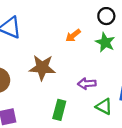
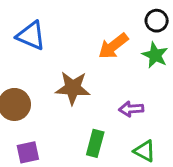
orange arrow: (73, 35) -> (113, 46), size x1.5
green triangle: (104, 106) -> (145, 151), moved

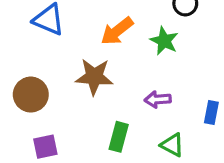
orange arrow: (113, 46) -> (117, 31), moved
green star: (155, 55) -> (164, 41), moved

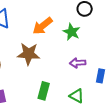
purple arrow: (158, 99) -> (78, 63), moved

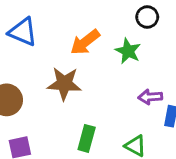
purple arrow: (78, 63) -> (150, 97), moved

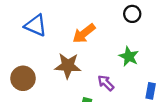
green star: (128, 51) -> (129, 56), moved
purple arrow: (150, 97) -> (106, 83), moved, turned 48

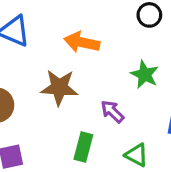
orange arrow: (84, 33) -> (82, 42), turned 50

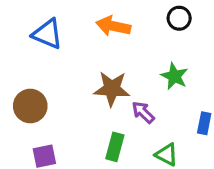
orange arrow: (82, 42) -> (113, 26), moved
brown star: (59, 87) -> (112, 89), moved

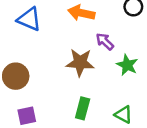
green star: (174, 76) -> (127, 65), moved
purple arrow: (143, 112) -> (105, 41), moved

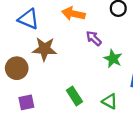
brown star: (80, 63) -> (45, 49), moved
green rectangle: (83, 108) -> (74, 96), turned -48

